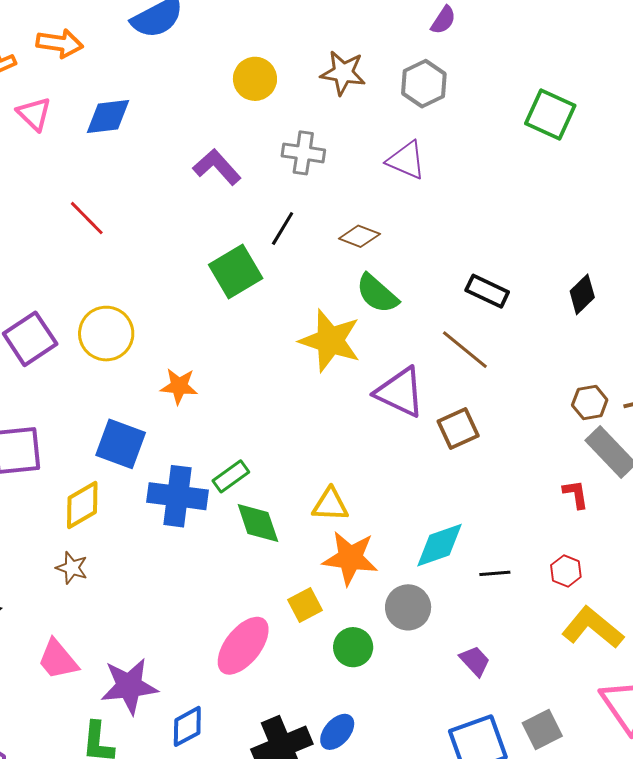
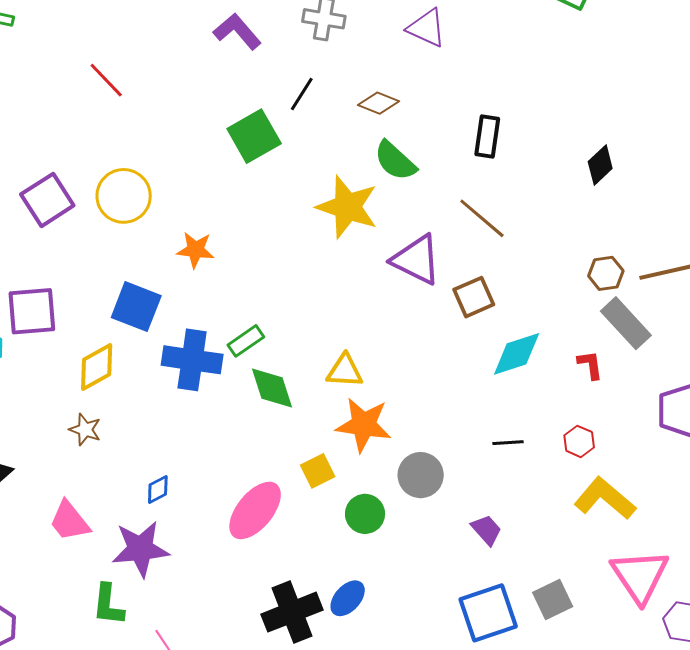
black rectangle: (487, 291) -> (487, 136), moved, turned 72
cyan diamond: (439, 545) -> (517, 354), moved
blue diamond: (187, 726) -> (158, 490), moved, size x0.7

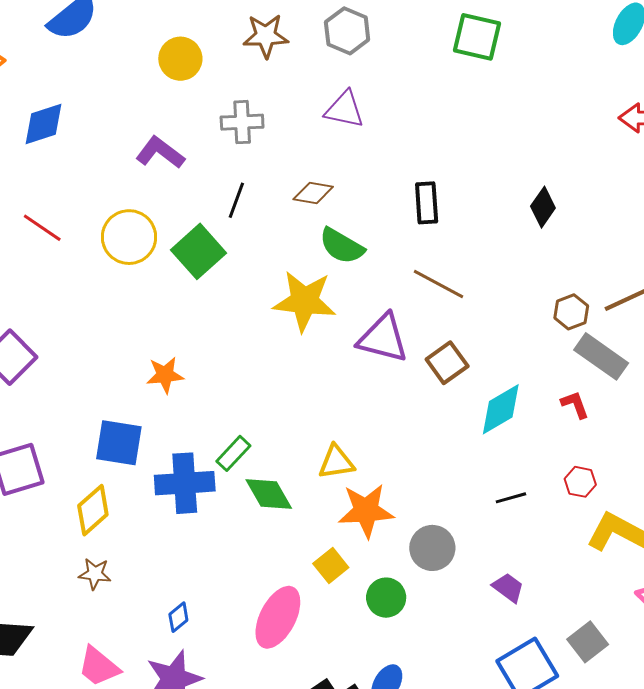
yellow circle: (124, 196) -> (129, 237), moved

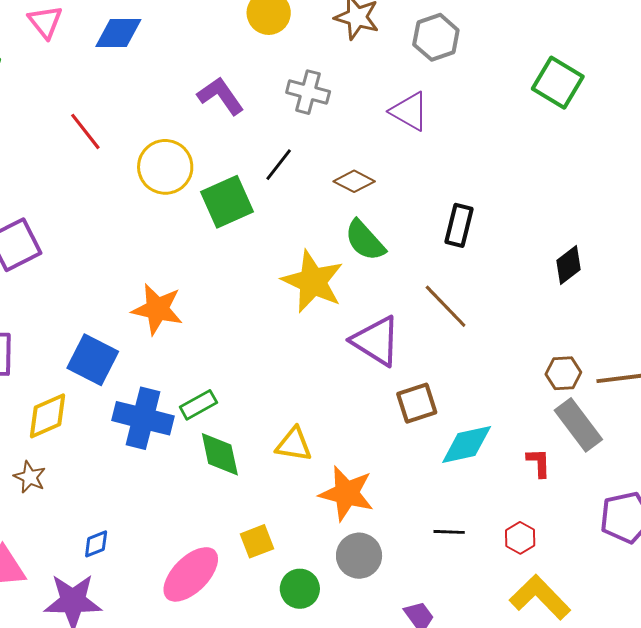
brown square: (447, 363) -> (417, 403), moved
orange star: (165, 375) -> (157, 309), size x1.4
orange star: (366, 511) -> (347, 493), moved

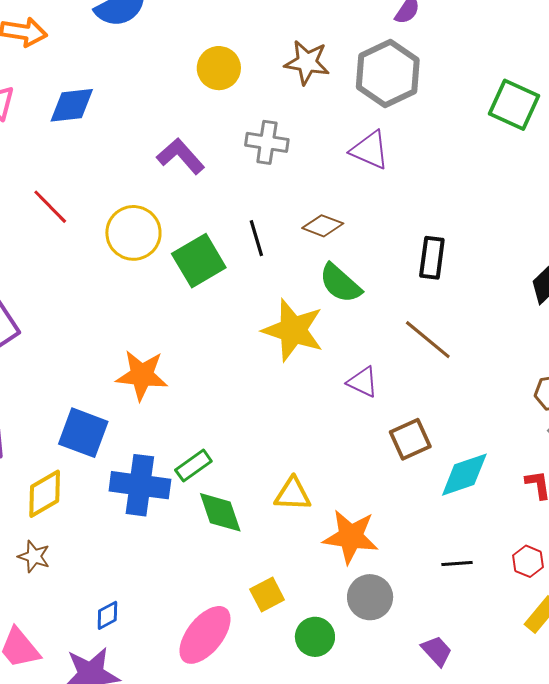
gray hexagon: (436, 37) -> (388, 74), size x1.4
black line: (279, 165) -> (256, 238), moved, turned -48
purple triangle: (376, 341) -> (363, 382), size x0.6

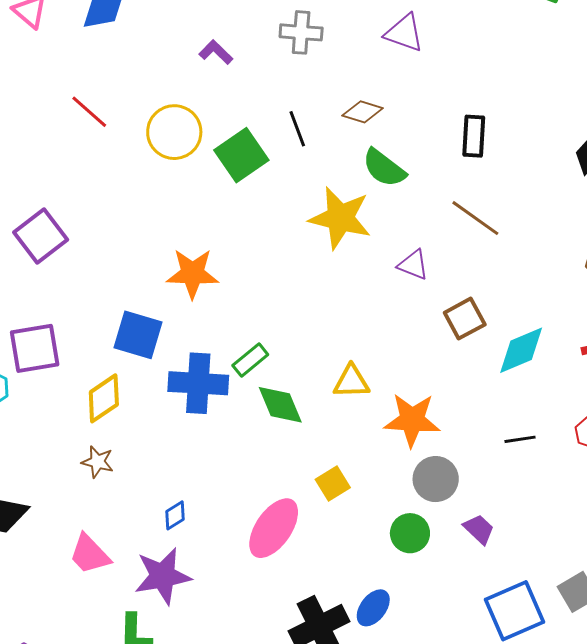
purple L-shape: (181, 156) -> (216, 52), size x0.7
green circle: (315, 637) -> (410, 533), moved
purple trapezoid: (437, 651) -> (479, 529), moved

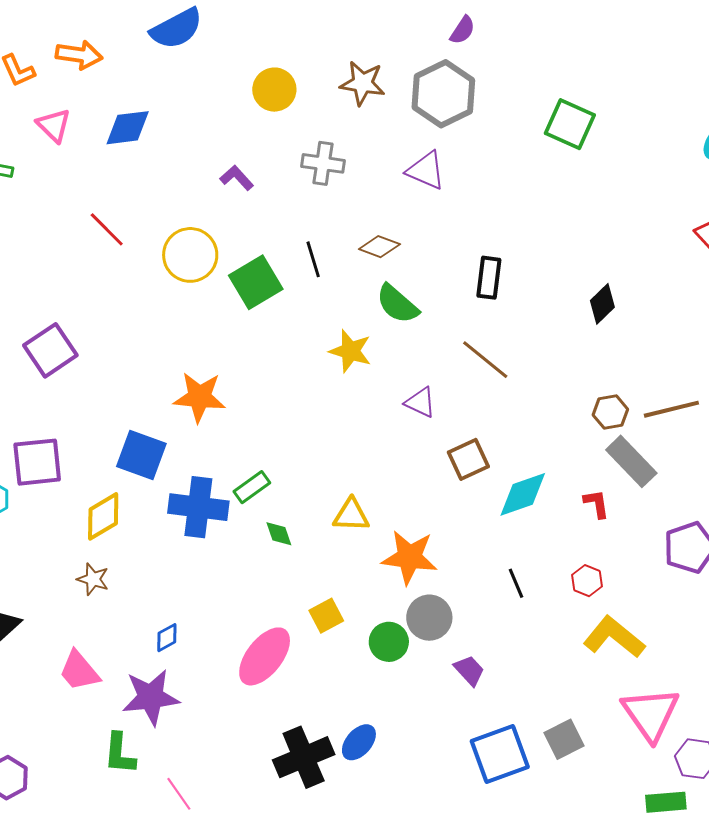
yellow star: (340, 218) -> (350, 351), size x0.7
green diamond: (280, 405) -> (279, 534), size x0.6
black line: (520, 439) -> (516, 583), turned 72
green circle: (410, 533) -> (389, 642), moved

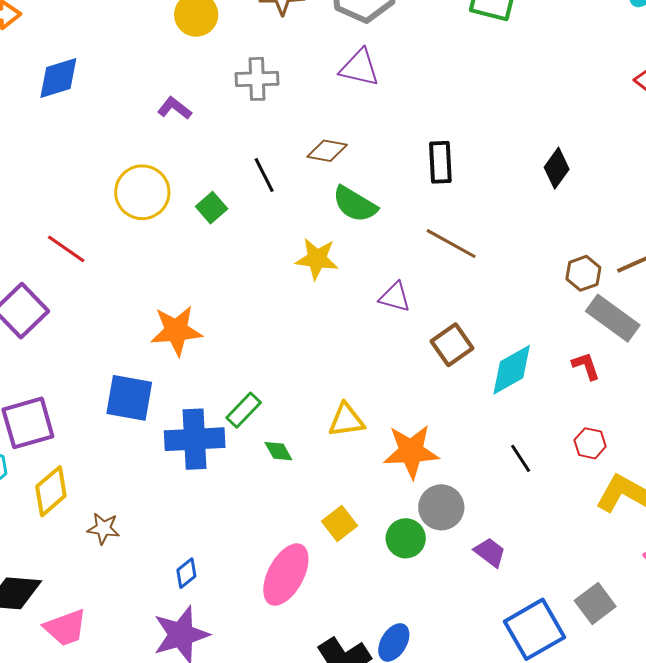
red line: (107, 229) -> (66, 249), moved
green square: (256, 282) -> (212, 208), size x0.6
yellow diamond: (103, 516) -> (51, 491), moved
pink trapezoid: (79, 671) -> (65, 628), moved, turned -60

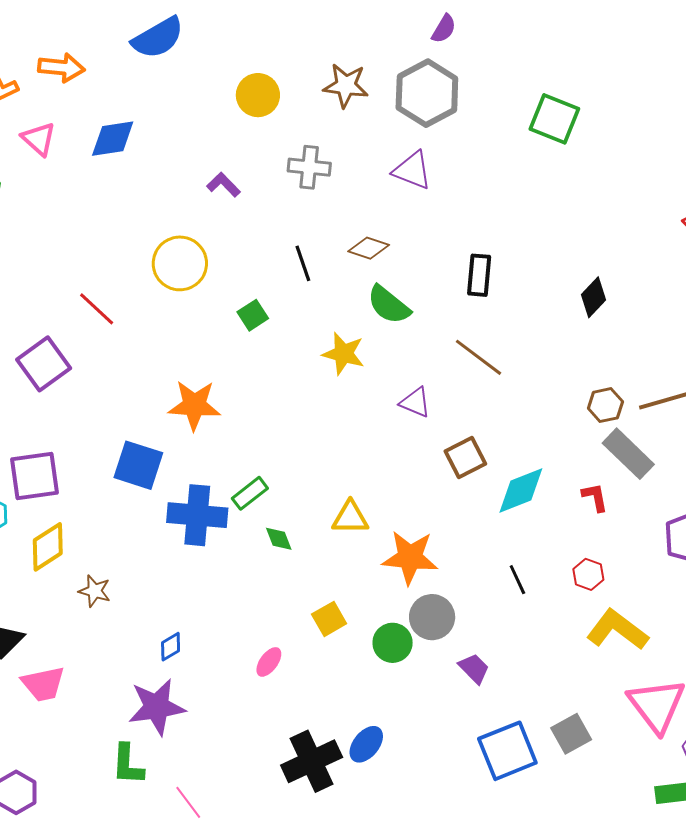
green square: (212, 208) -> (253, 315), moved
pink ellipse: (286, 575) -> (269, 662), size x0.5

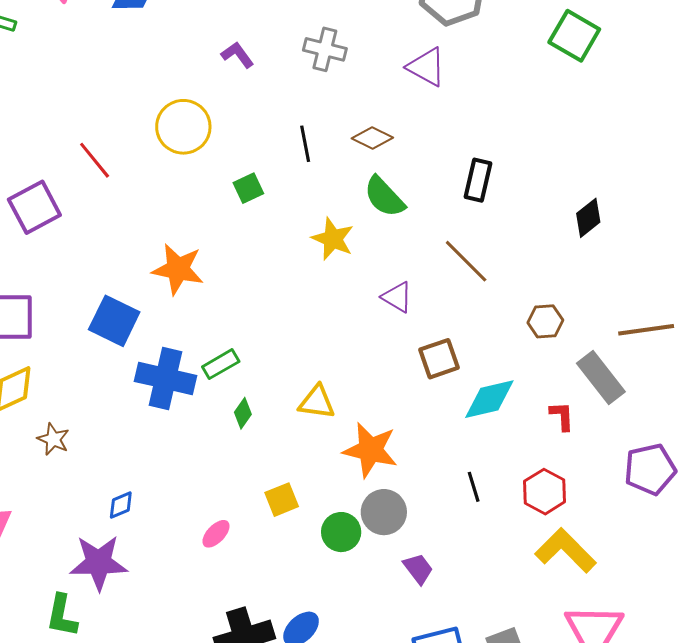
brown hexagon: (605, 405) -> (545, 321), moved
green diamond: (279, 539) -> (243, 413), turned 48
red hexagon: (588, 574) -> (545, 492), size x1.4

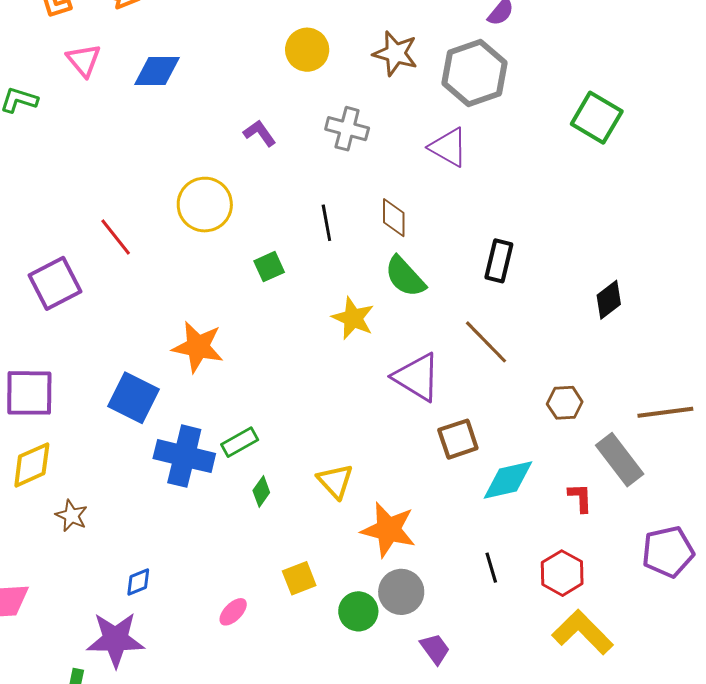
brown diamond: (372, 138) -> (394, 218), turned 63
purple triangle: (397, 297) -> (417, 377), size x1.6
yellow triangle: (317, 402) -> (335, 481), turned 39

